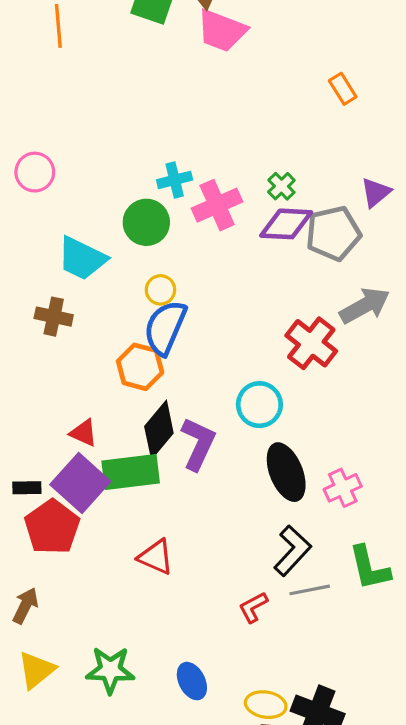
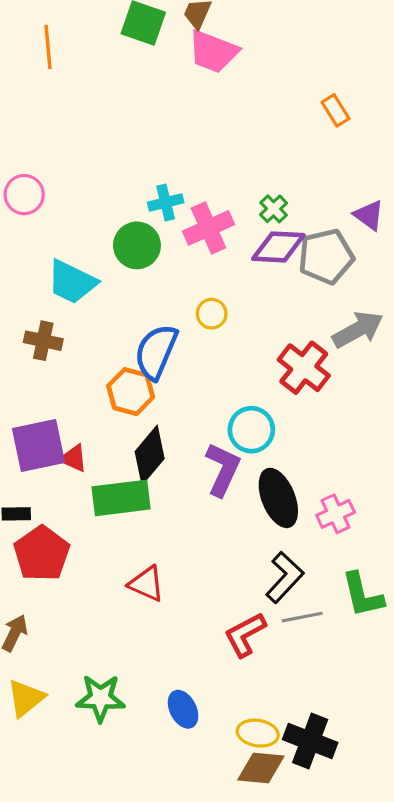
purple triangle: (376, 192) -> (369, 215), turned -44
yellow circle: (160, 290) -> (212, 314), moved
purple L-shape: (198, 444) -> (223, 469), moved
purple square: (80, 483) -> (38, 446), moved, turned 36
red L-shape: (253, 607) -> (245, 635), size x1.4

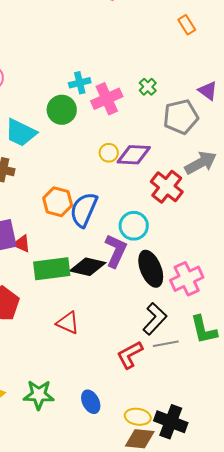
purple diamond: (278, 247) -> (134, 155), moved
blue semicircle: (156, 352) -> (84, 210), moved
black diamond: (150, 455) -> (88, 267), moved, turned 63
pink cross: (336, 514) -> (187, 279), size x1.4

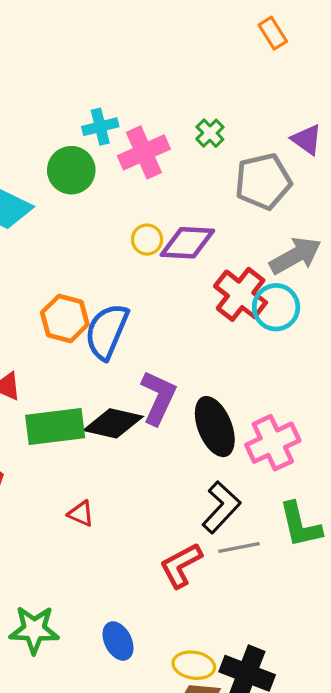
cyan circle: (134, 226) -> (276, 307), moved
red triangle: (68, 323) -> (81, 514), size x0.7

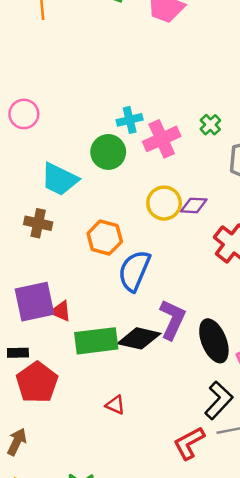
yellow circle: (147, 240) -> (164, 203), size x1.5
purple diamond: (187, 243) -> (194, 205), size x0.7
orange hexagon: (65, 319) -> (105, 238), moved

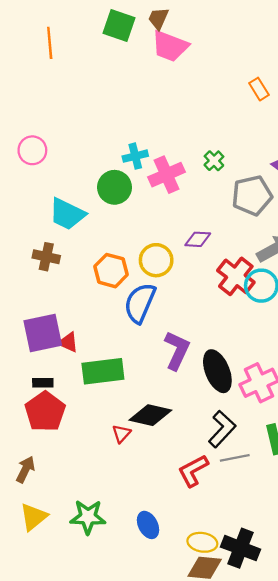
yellow circle: (164, 203) -> (156, 260), moved
black diamond: (139, 338) -> (150, 415), moved
black rectangle: (18, 353) -> (43, 383), moved
red triangle: (115, 405) -> (121, 434), turned 48

